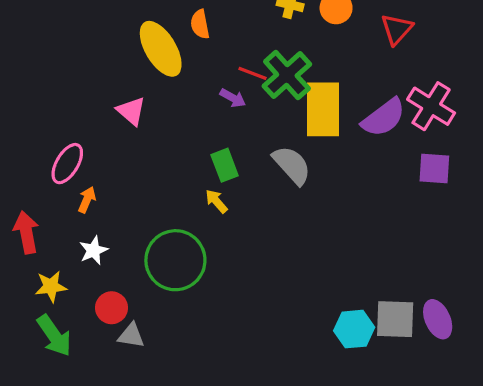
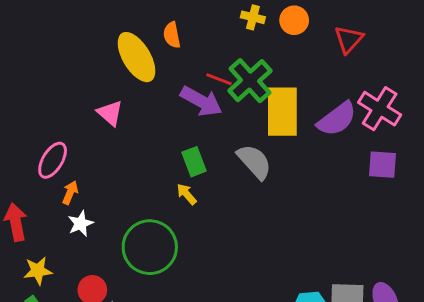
purple arrow: (233, 98) -> (201, 101), size x1.8
white star: (93, 250) -> (81, 224), moved

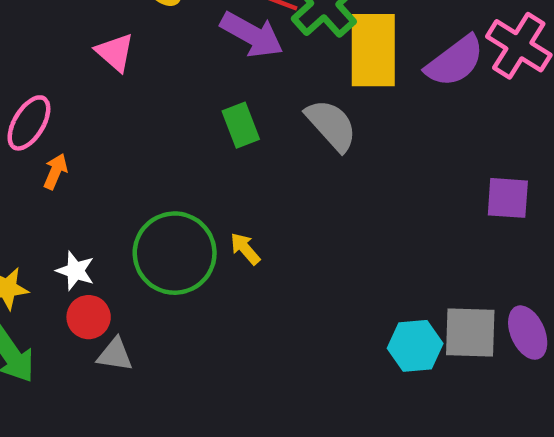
purple square: (383, 165) -> (508, 198), moved
yellow arrow: (187, 194) -> (245, 249), moved
white star: (81, 224) -> (75, 271), moved, turned -30

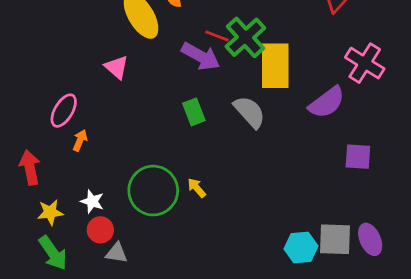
purple semicircle: (455, 61) -> (327, 102), moved

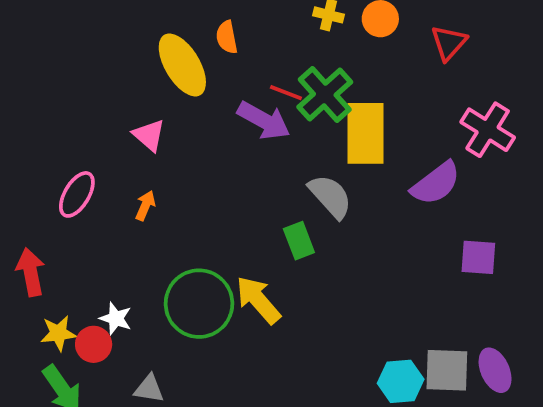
green rectangle: (194, 112) -> (299, 241), moved
orange arrow: (80, 140) -> (145, 206), moved
yellow arrow: (197, 188) -> (258, 300), size x1.8
red circle: (100, 230) -> (94, 344), moved

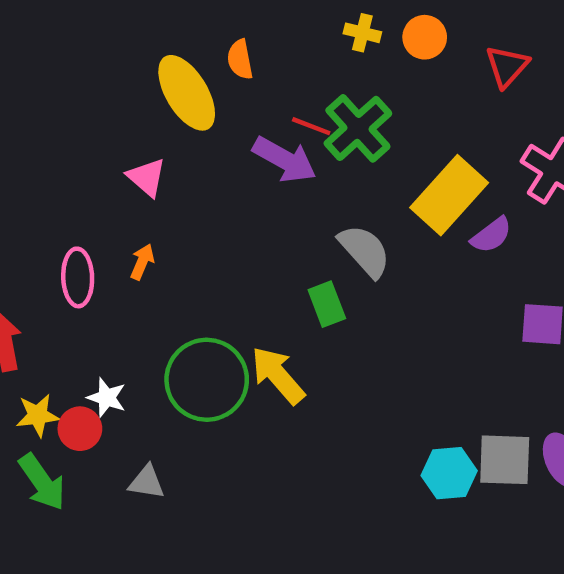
yellow rectangle: (366, 133) -> (449, 195), moved, turned 42
purple semicircle: (436, 183) -> (491, 235), size x0.7
pink ellipse: (77, 194) -> (78, 277), moved, turned -33

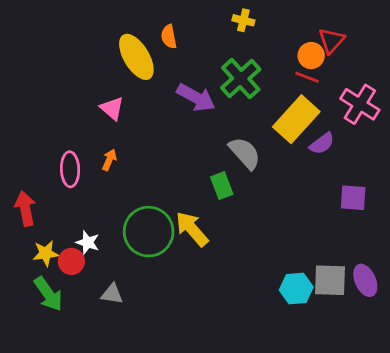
orange circle: (425, 37) -> (311, 56), moved
red line: (311, 126) -> (307, 77), moved

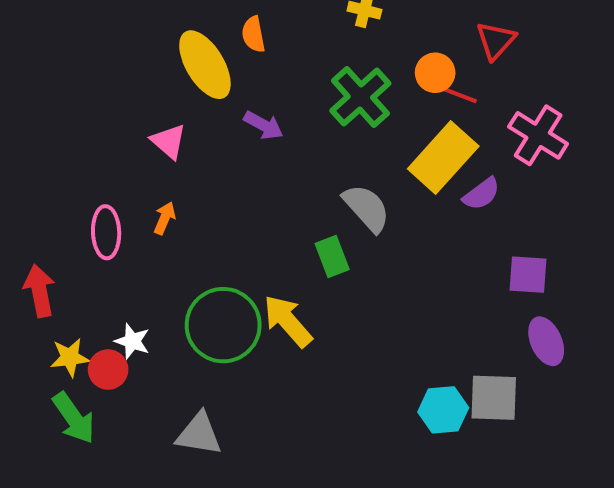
orange circle: (311, 56) -> (435, 73), moved
purple arrow: (196, 98) -> (264, 125), moved, size x0.7
purple ellipse: (365, 280) -> (546, 341), moved
gray triangle: (112, 294) -> (199, 434), moved, size x1.4

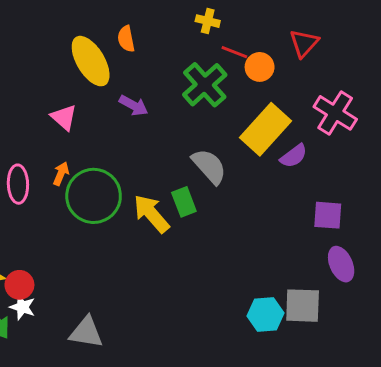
red line: (459, 95) -> (234, 52), moved
yellow arrow: (288, 321) -> (151, 214), moved
green circle: (223, 325) -> (94, 196), moved
white star: (132, 341) -> (22, 307), moved

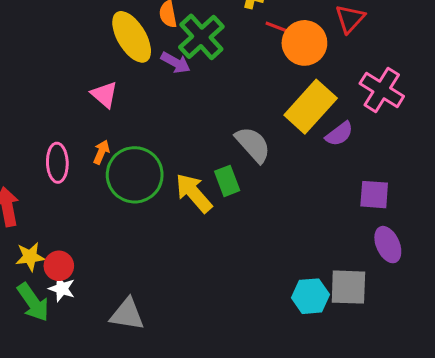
orange circle: (260, 67) -> (304, 43), size x1.5
green cross: (205, 85) -> (201, 37), moved
purple arrow: (134, 105) -> (176, 63), moved

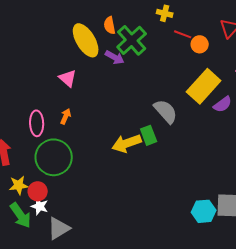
orange circle: (304, 43) -> (200, 44), size x0.6
green circle: (135, 175) -> (54, 157), moved
yellow arrow: (194, 193) -> (127, 143), turned -68
gray triangle: (127, 314) -> (59, 228), moved, turned -40

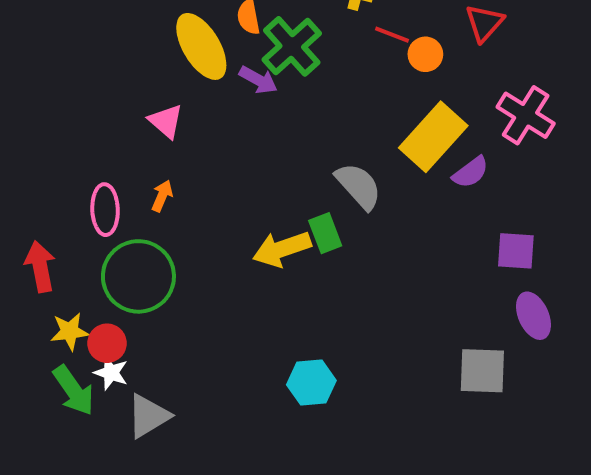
cyan hexagon: (204, 211) -> (311, 383), moved

